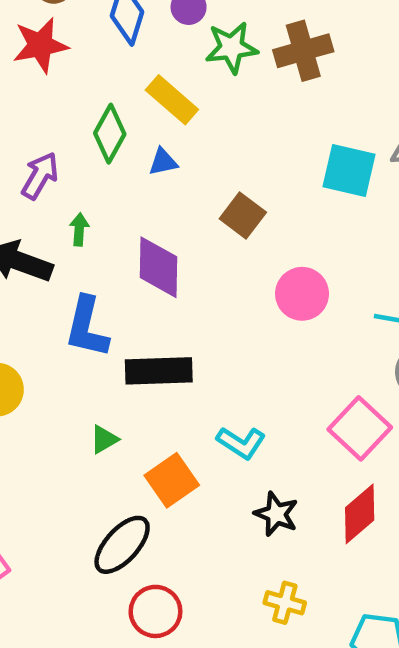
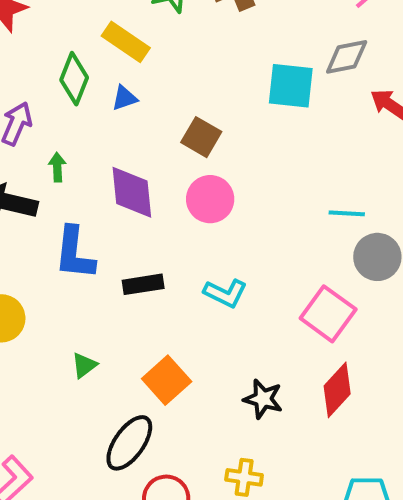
pink circle: (302, 294) -> (210, 199), moved
black rectangle: (159, 371) -> (143, 284), size x0.7
green triangle: (104, 439) -> (84, 365), moved
cyan L-shape: (241, 443) -> (225, 293), moved
yellow cross: (285, 603) -> (244, 477), moved

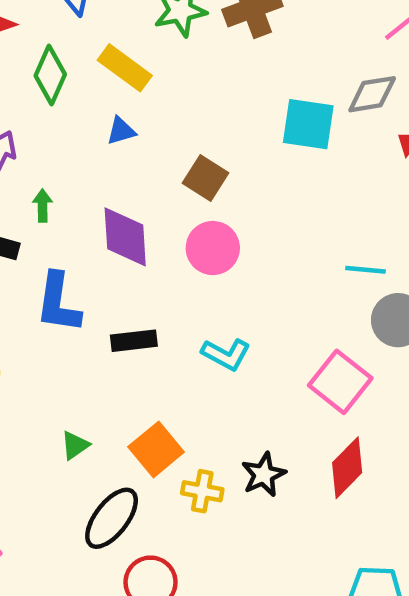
green diamond: (74, 79) -> (50, 75), moved
green triangle: (84, 365) -> (75, 445), moved
black star: (263, 399) -> (264, 475), turned 30
yellow cross: (244, 477) -> (202, 491), moved

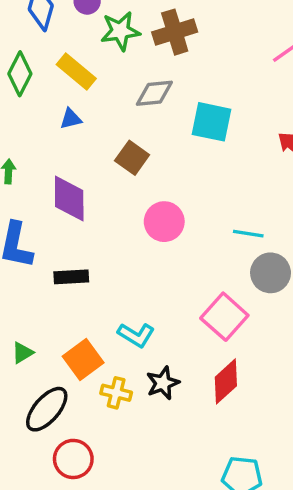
gray diamond: (372, 94) -> (154, 93), moved
pink circle: (213, 248) -> (164, 222), moved
cyan L-shape: (226, 354) -> (136, 335), moved

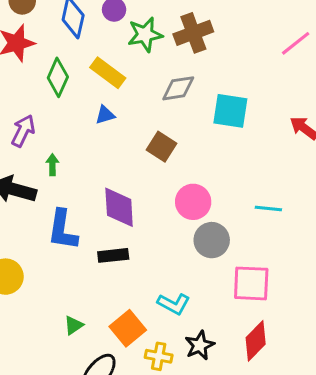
purple diamond: (69, 198) -> (119, 207), moved
gray circle: (271, 273) -> (212, 240), moved
pink square: (224, 317) -> (251, 283), turned -36

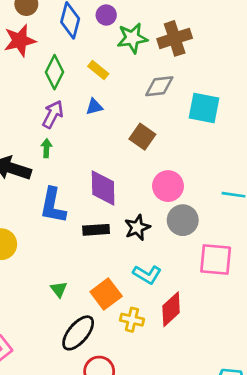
yellow rectangle: (108, 73) -> (98, 70), size x0.7
purple arrow: (23, 131) -> (53, 114), moved
green triangle: (74, 325) -> (59, 289), turned -36
red diamond: (256, 341) -> (171, 309), moved
black star: (200, 345) -> (137, 227), moved

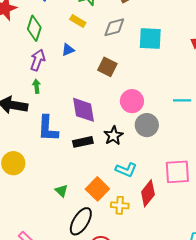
yellow rectangle: (98, 70) -> (78, 21), moved
pink square: (216, 260) -> (177, 172), moved

